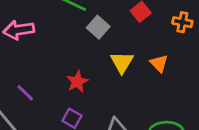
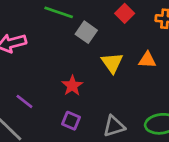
orange triangle: (159, 63) -> (147, 60), turned -36

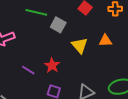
purple line: (24, 101) -> (28, 70), moved

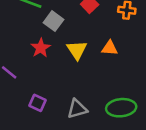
red star: (52, 65) -> (41, 48), moved

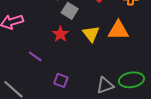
orange triangle: (110, 48) -> (118, 30), size x1.5
gray triangle: (77, 109) -> (105, 85), moved

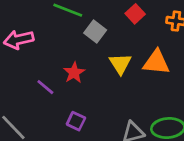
red star: (60, 34) -> (74, 73), moved

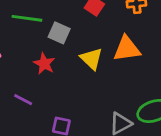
red star: (74, 73) -> (44, 64), moved

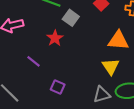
yellow triangle: (92, 59) -> (111, 66), moved

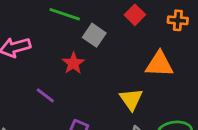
yellow triangle: (111, 66) -> (131, 99), moved

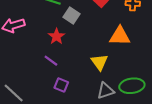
purple line: (45, 95) -> (51, 61), moved

